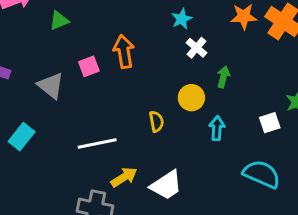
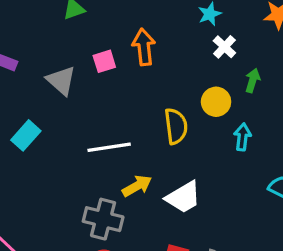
yellow semicircle: (156, 121) -> (176, 126), size x1.5

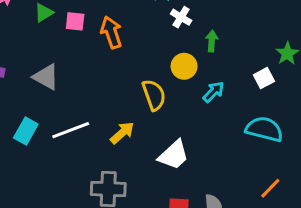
pink square: (104, 61) -> (75, 21), moved, turned 36
cyan arrow: (242, 137) -> (213, 92), turned 50
white line: (109, 147) -> (71, 130), moved
yellow arrow: (137, 186) -> (122, 133), moved

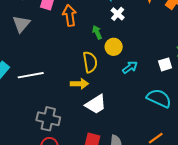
green arrow: (212, 41) -> (97, 32), moved, turned -40
gray triangle: (46, 77) -> (21, 24), moved, turned 30
yellow arrow: (122, 133) -> (79, 84), moved, turned 30

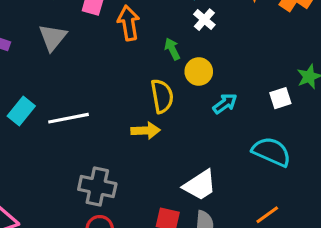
white trapezoid: (96, 104) -> (200, 185), moved

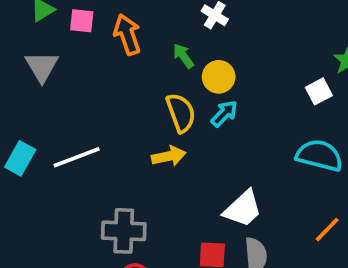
cyan arrow: (225, 104) -> (224, 114), moved

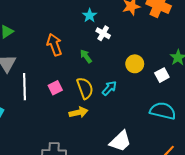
pink square: (82, 21) -> (55, 88), moved, turned -32
yellow circle: (219, 77) -> (135, 64), moved
white line: (77, 157) -> (25, 87), moved, turned -70

